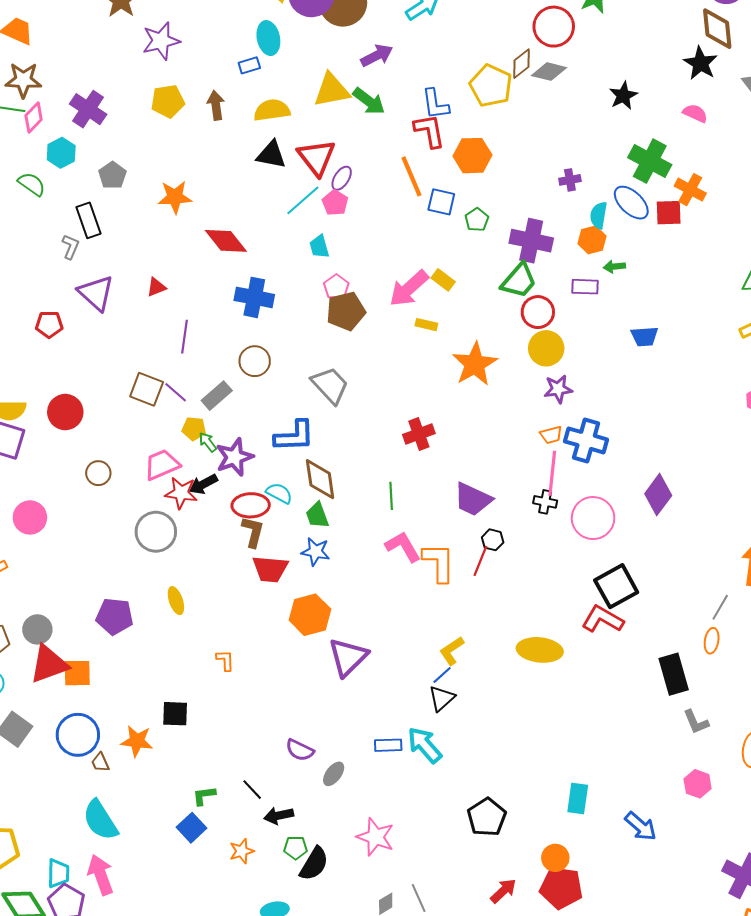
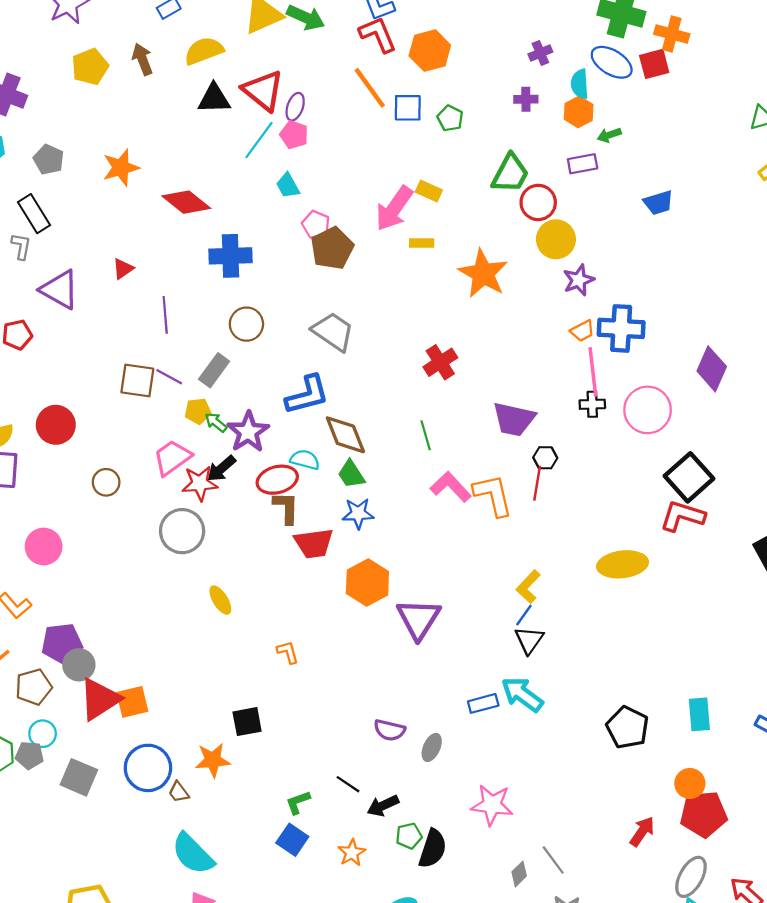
purple cross: (531, 241) -> (526, 99), moved, size x0.5
purple pentagon: (115, 616) -> (62, 643), moved
black pentagon: (487, 817) -> (627, 727), moved

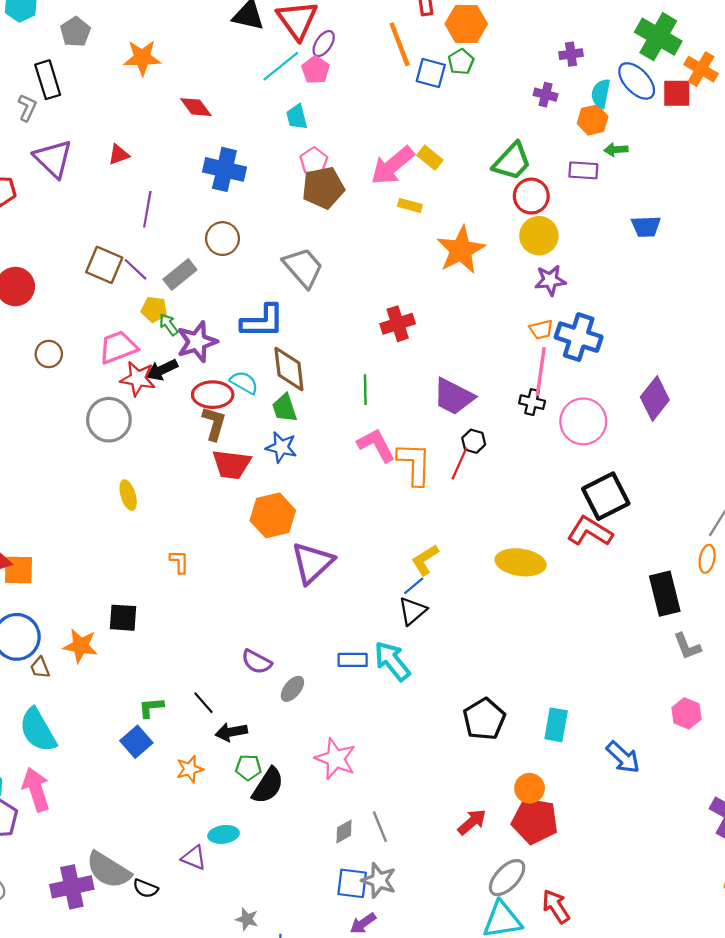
green pentagon: (450, 118) -> (461, 62), moved
red diamond: (186, 202) -> (196, 107), size x0.7

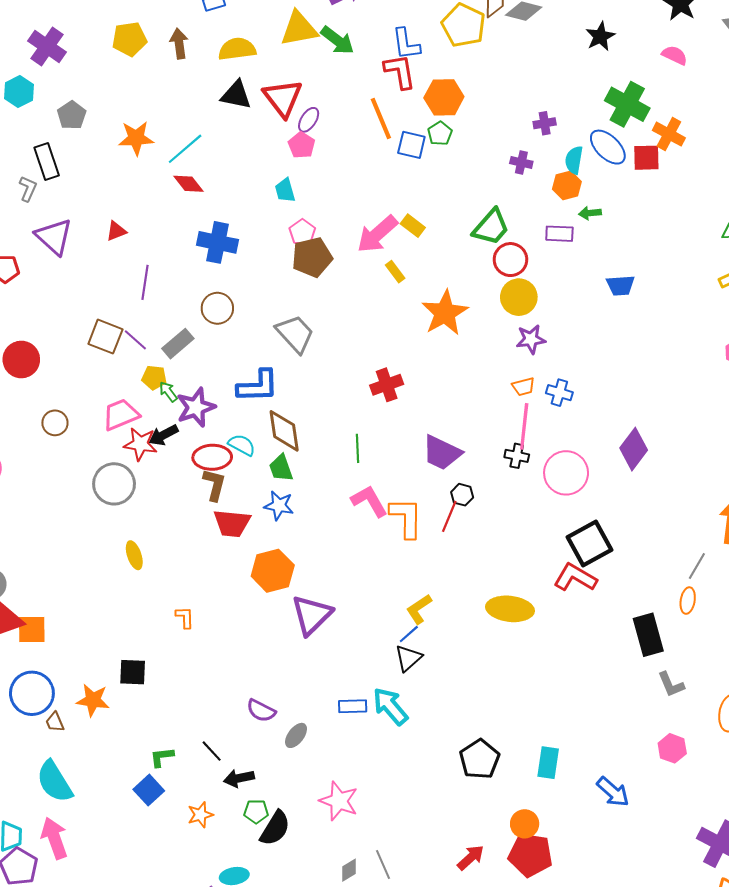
cyan line: (281, 66) -> (185, 149), moved
yellow rectangle: (410, 205) -> (395, 272), turned 40
blue cross: (579, 337) -> (559, 393), size x0.6

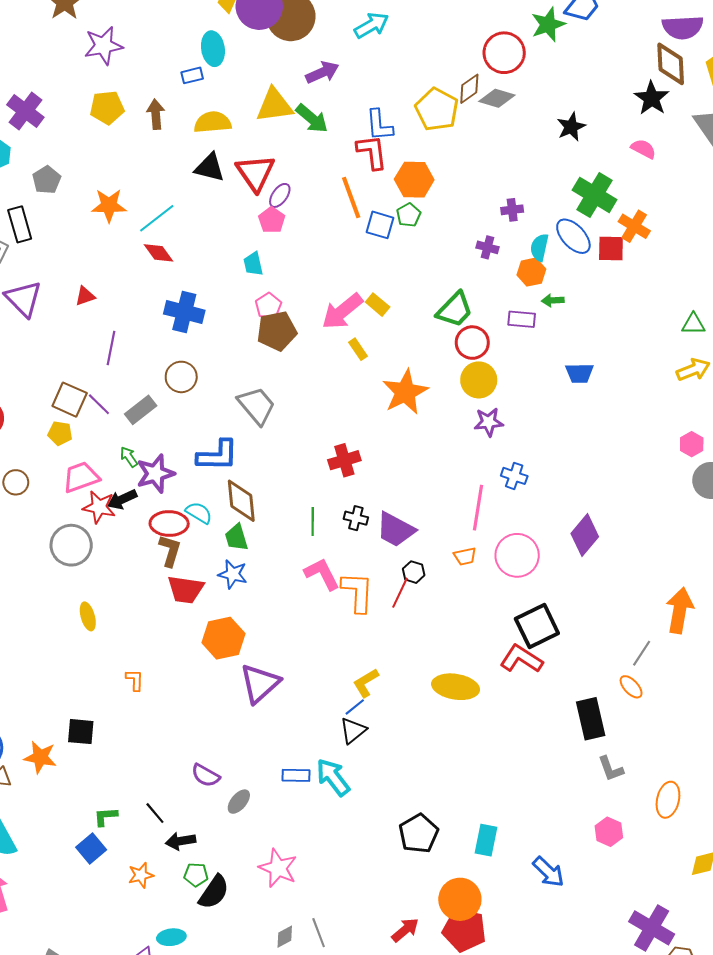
yellow pentagon: (154, 378) -> (60, 433), moved
orange trapezoid: (523, 387) -> (465, 556), moved
black cross: (517, 456) -> (356, 518), moved
orange ellipse: (688, 601) -> (631, 687), turned -55
orange circle: (525, 824) -> (460, 899), size x1.5

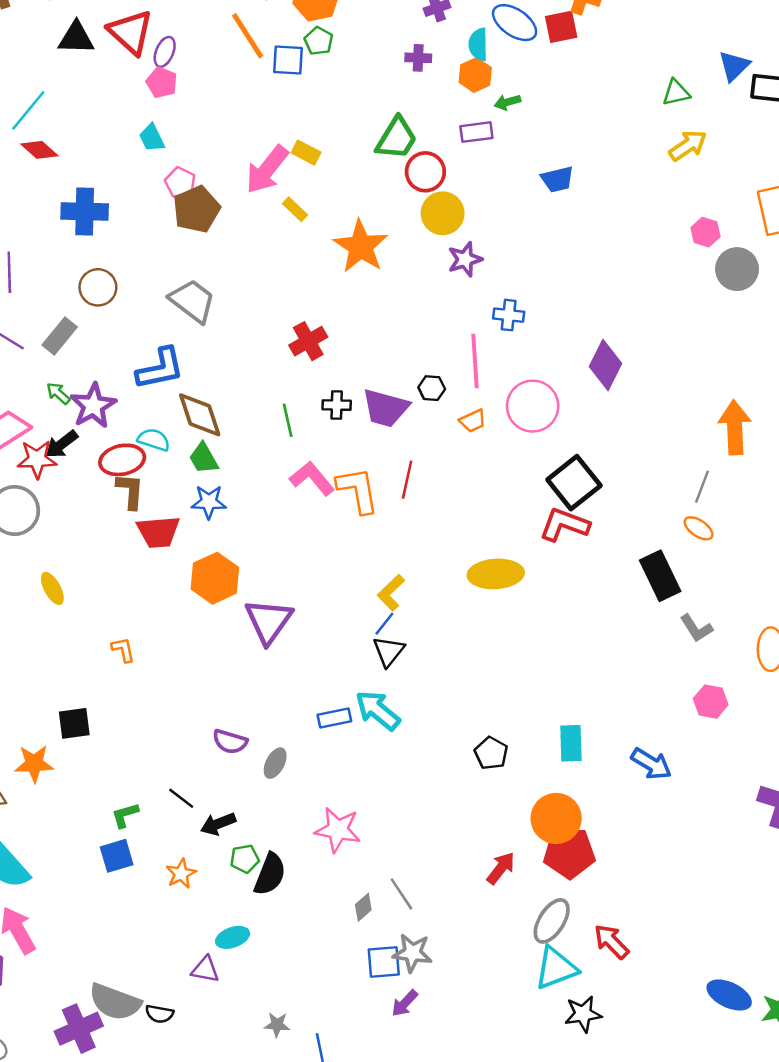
black hexagon: (414, 572) -> (432, 388), moved
black pentagon: (419, 833) -> (491, 753), size x0.7
blue square: (91, 849) -> (117, 856), turned 36

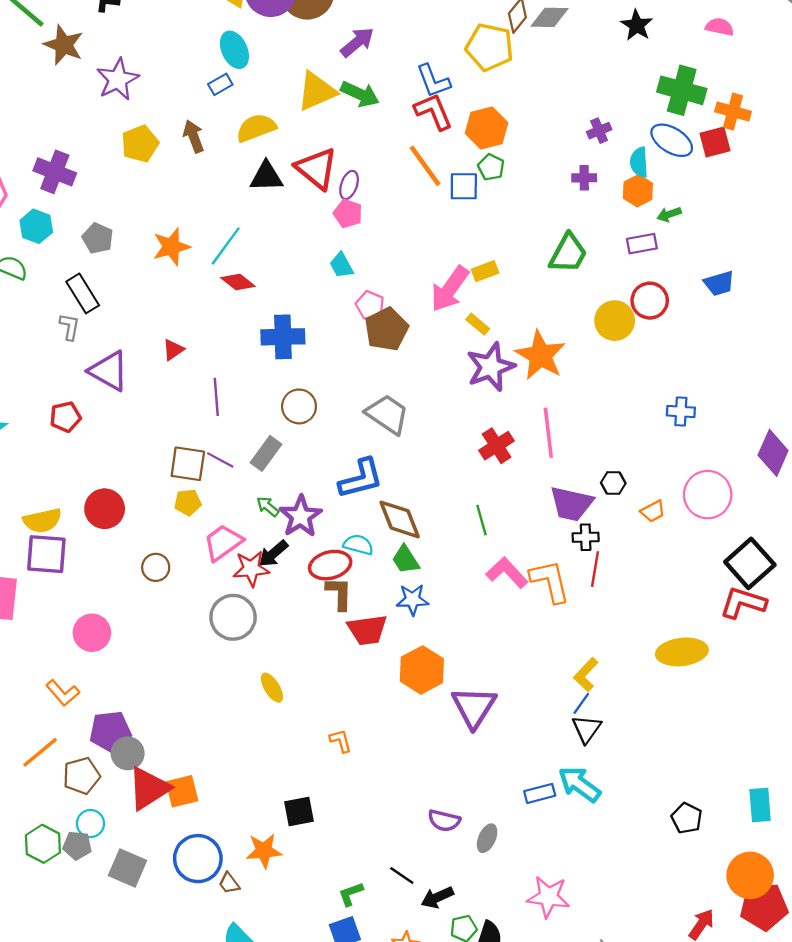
yellow rectangle: (306, 153) -> (485, 271), turned -45
red circle: (425, 172) -> (650, 301), moved
purple star: (465, 259) -> (491, 367), moved, size x1.5
pink line: (475, 361) -> (548, 433), moved
black cross: (337, 405) -> (586, 537), moved

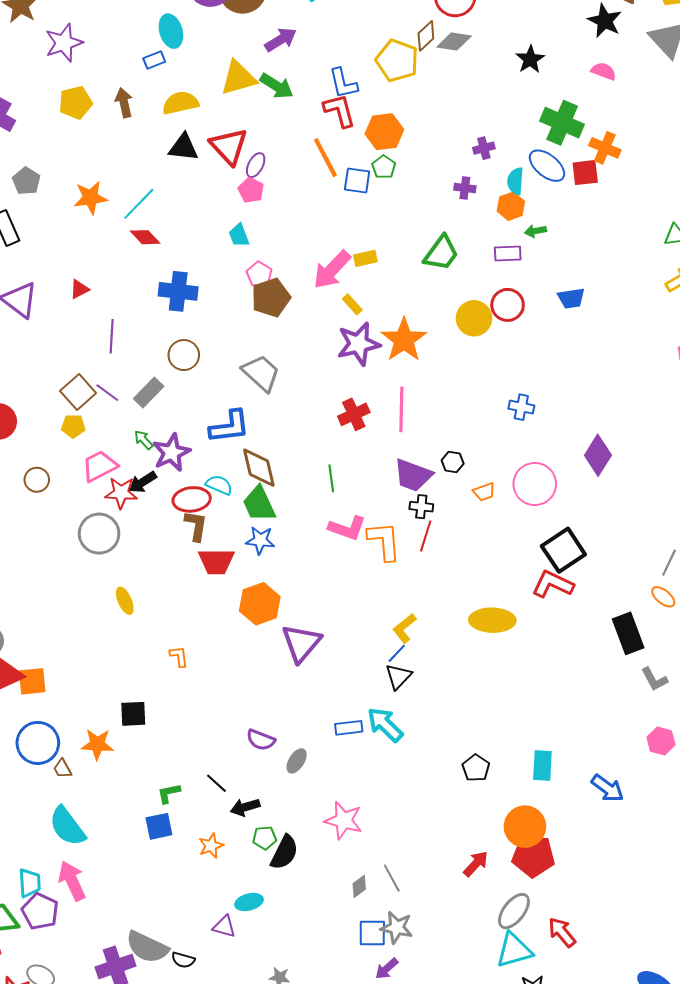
brown square: (188, 464) -> (78, 392), turned 32
green trapezoid: (406, 560) -> (259, 504), size x1.4
pink L-shape: (507, 573) -> (347, 528), turned 144

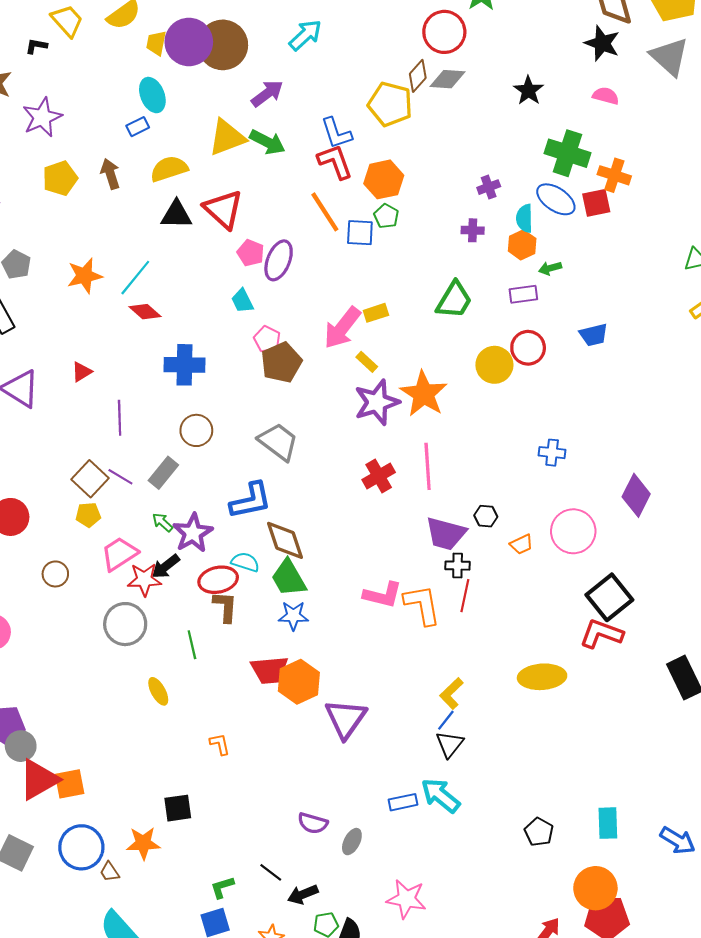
purple ellipse: (256, 165) -> (279, 260), moved, size x1.5
green line: (331, 478) -> (192, 645), moved
red trapezoid: (216, 561) -> (270, 670), moved

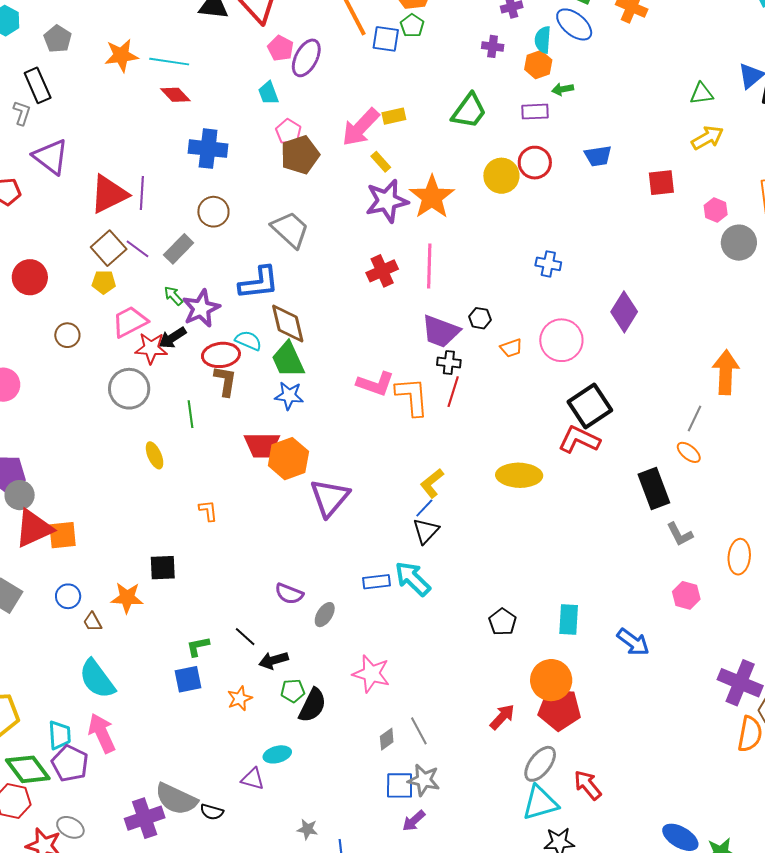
red square: (596, 203) -> (661, 183), moved
cyan line: (135, 278) -> (169, 62), turned 54
red triangle: (82, 372) -> (109, 194), moved, size x2.0
blue circle: (81, 847) -> (68, 596), size x0.6

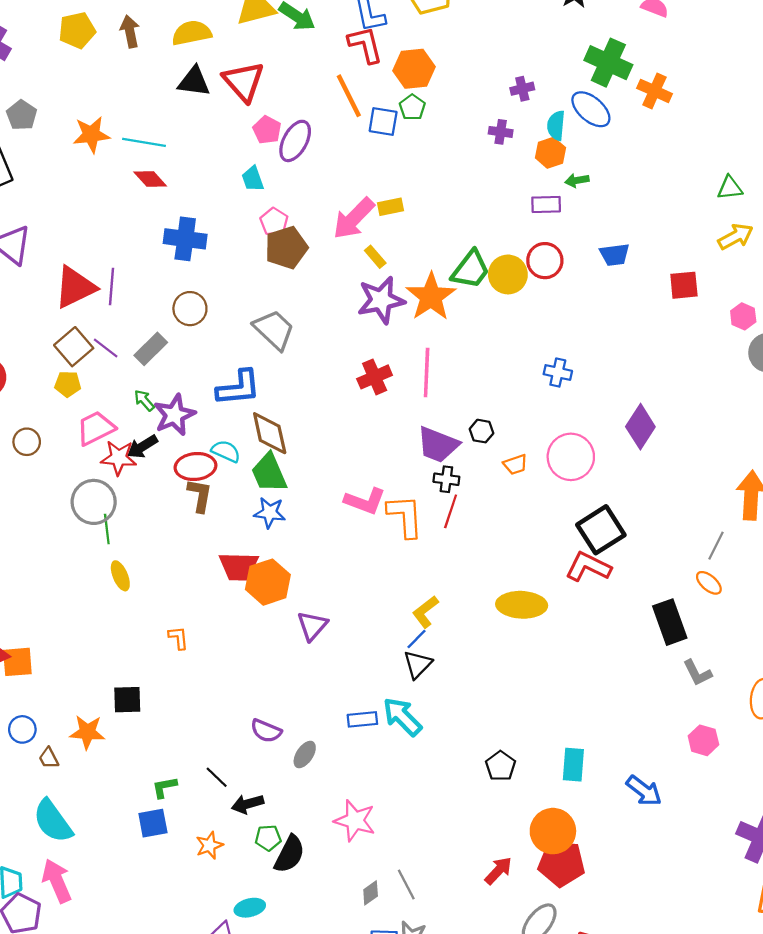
green trapezoid: (469, 111) -> (471, 270), moved
green line: (191, 414) -> (107, 529), moved
purple triangle: (330, 498) -> (312, 626), size x0.7

